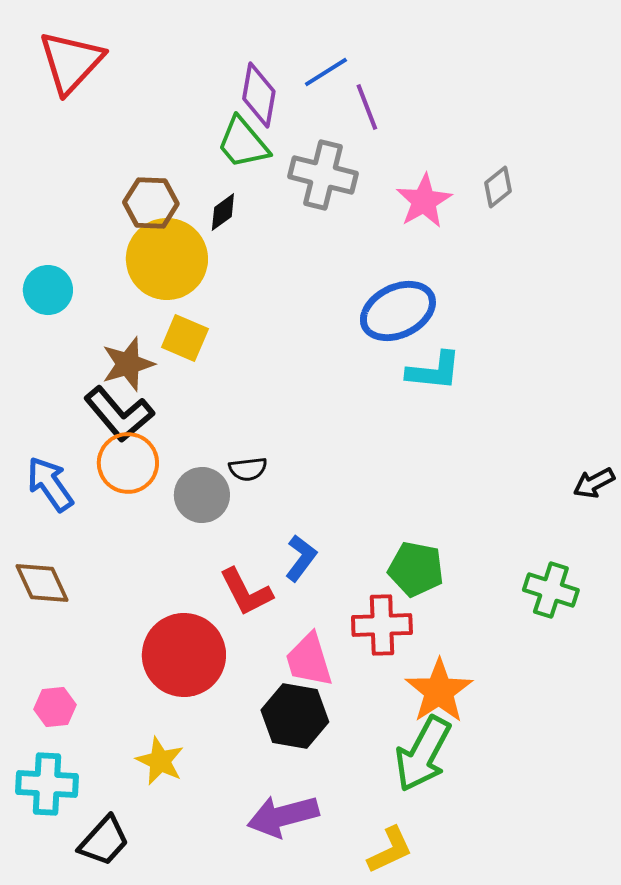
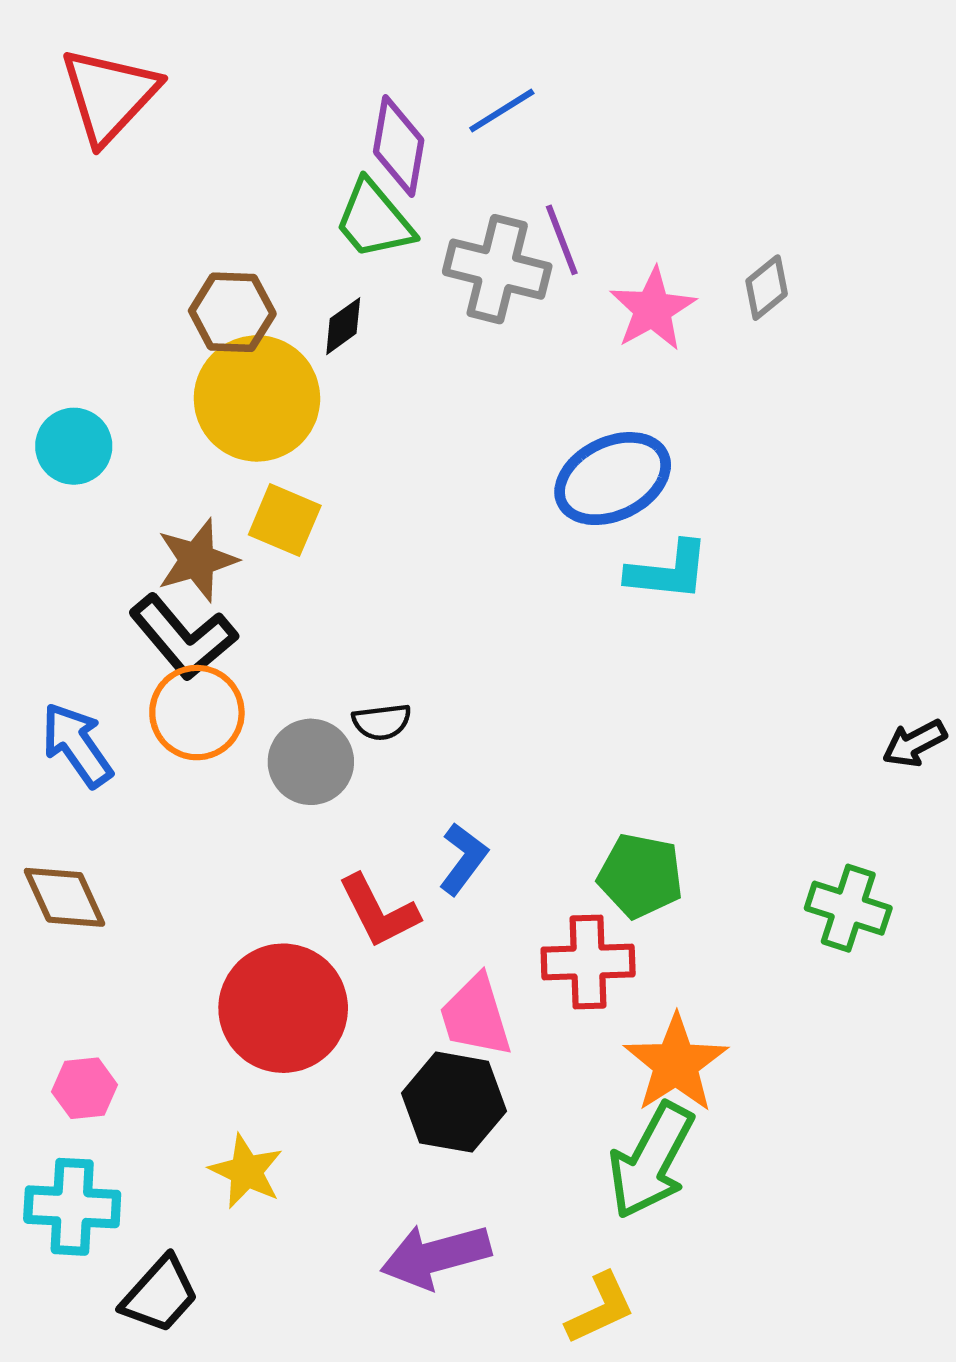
purple line: (367, 107) -> (562, 240), moved

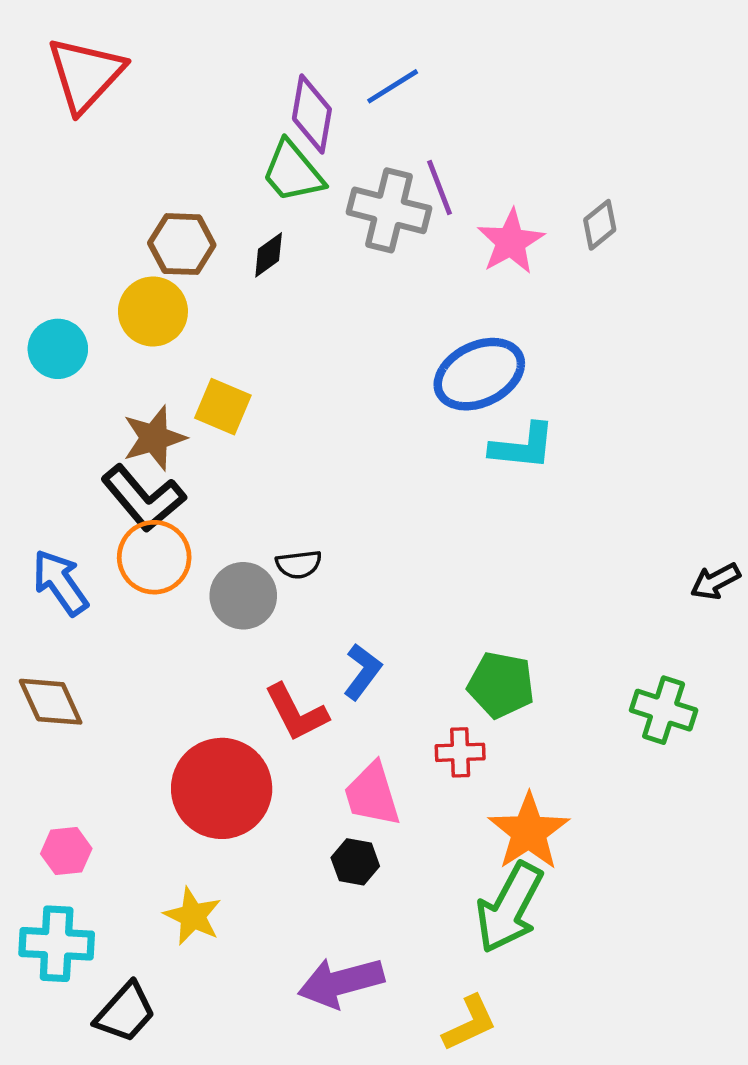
yellow circle: (257, 398) -> (153, 312), moved, size x0.7
red cross: (588, 962) -> (460, 752), size x0.7
black hexagon: (454, 1102) -> (355, 862), size x0.6

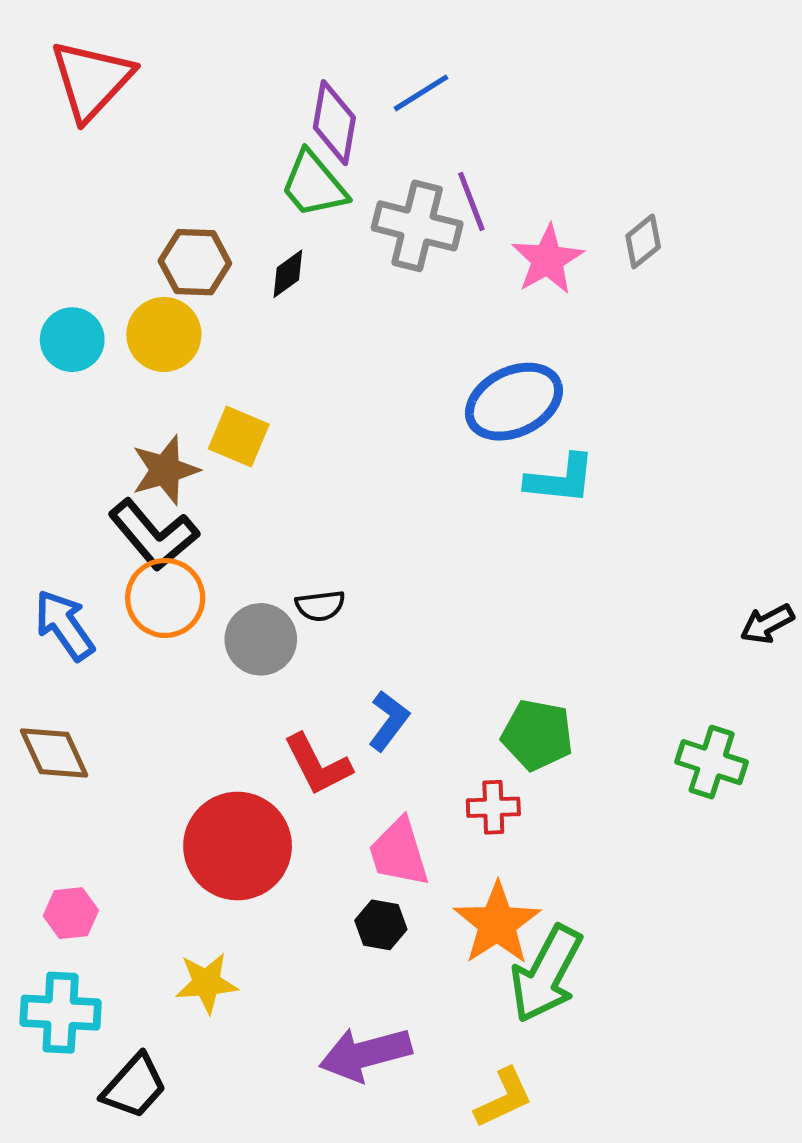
cyan circle: (58, 349) -> (72, 340), moved
orange star: (529, 832) -> (497, 924), moved
yellow star: (193, 916) -> (207, 983), turned -30

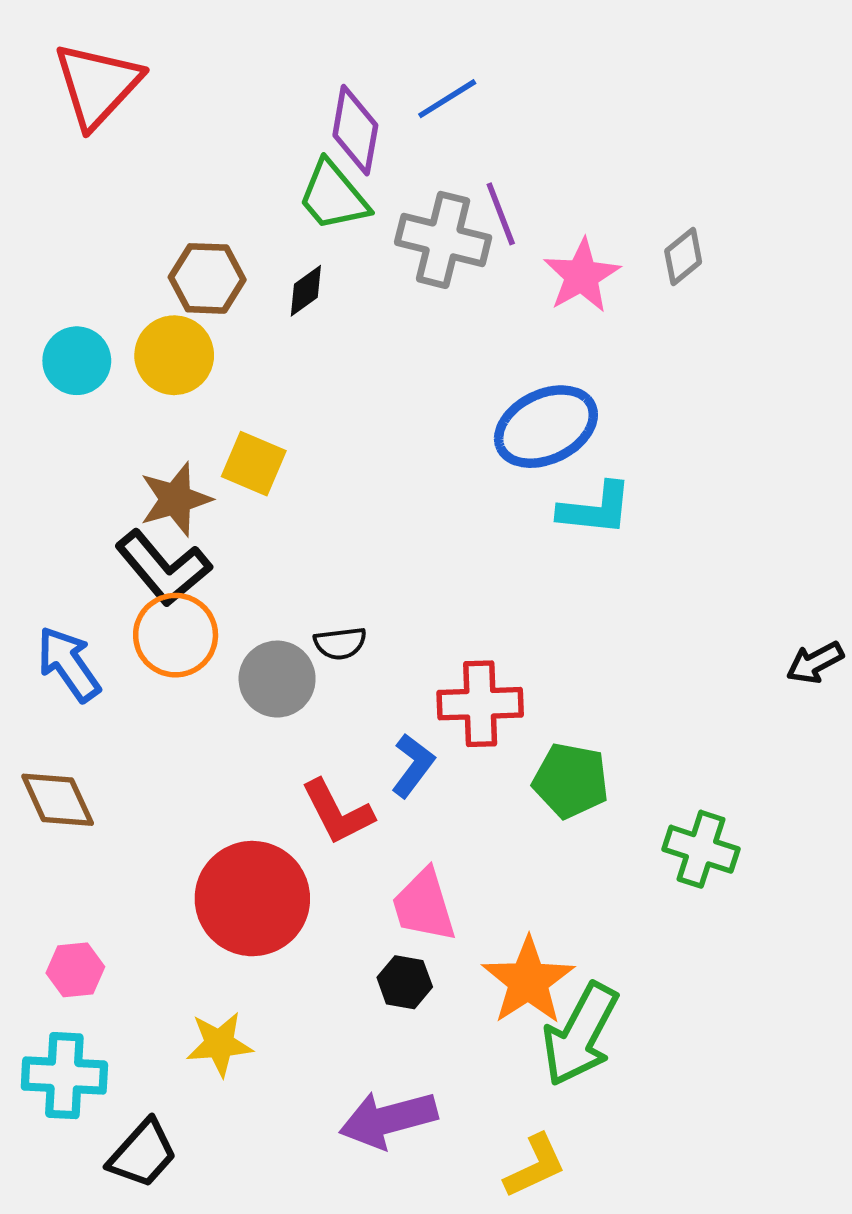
green cross: (712, 762) -> (701, 849), moved
red cross: (493, 807) -> (480, 704), moved, size x1.5

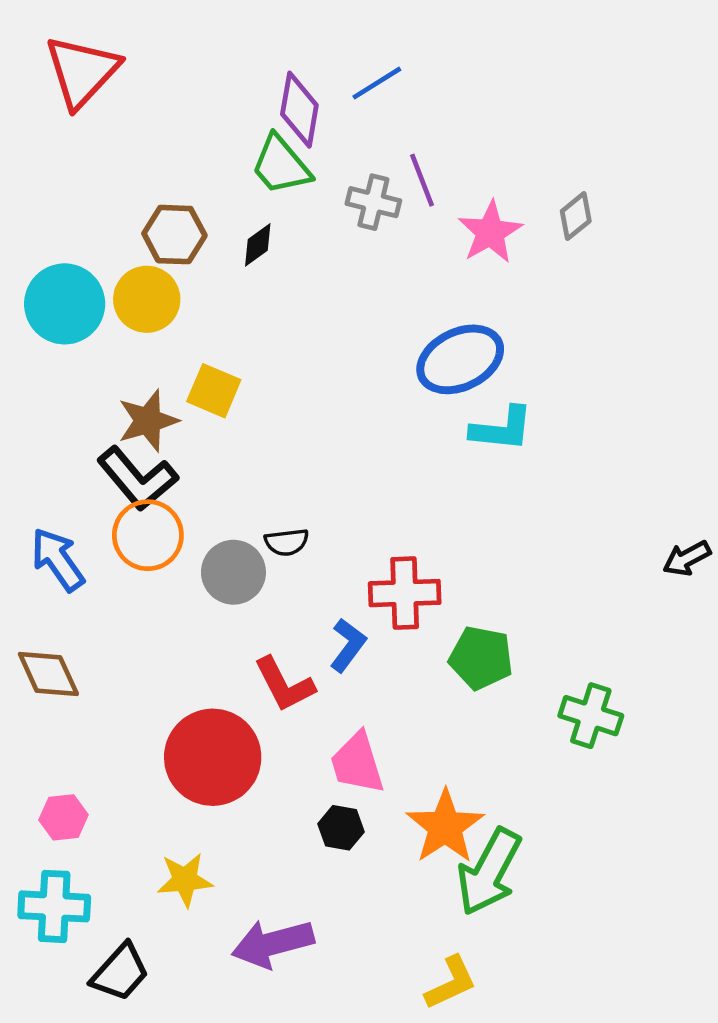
gray cross: (443, 240) -> (373, 202), size x0.7
cyan circle: (77, 361) -> (65, 304), size x1.4
purple arrow: (388, 1119) -> (273, 943), moved

